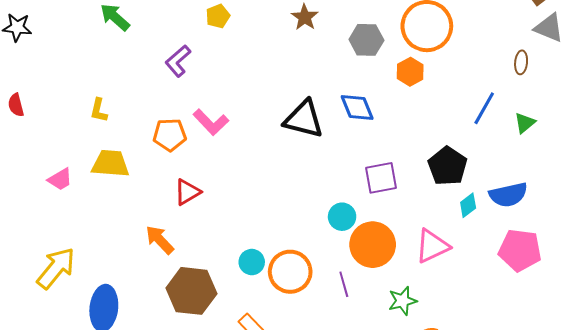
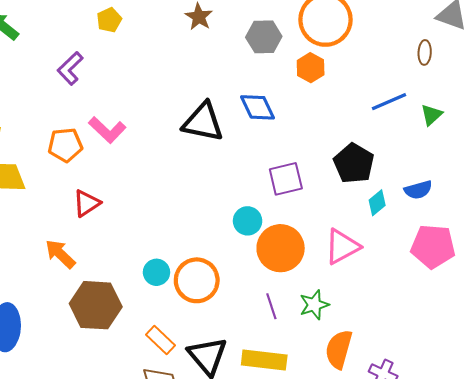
blue line: (484, 108) -> (389, 102), turned 40
blue semicircle: (508, 195) -> (418, 190), size x0.7
purple line: (344, 284) -> (271, 306), moved

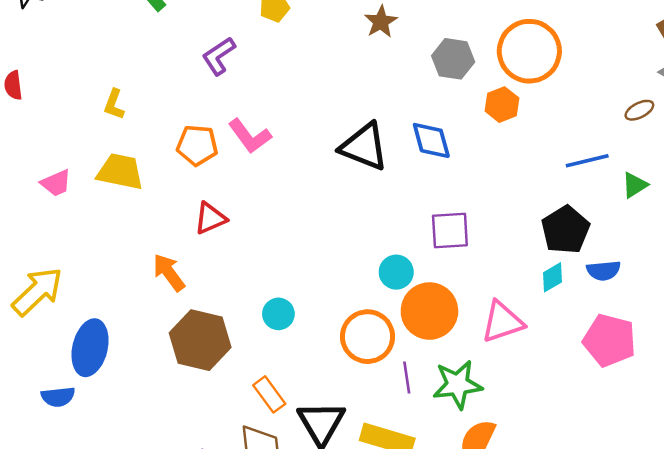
brown ellipse: (425, 52) -> (639, 110), turned 50
black pentagon: (354, 163) -> (566, 230), moved
orange circle: (197, 280) -> (368, 337), moved
green star: (314, 305) -> (457, 385), size x1.4

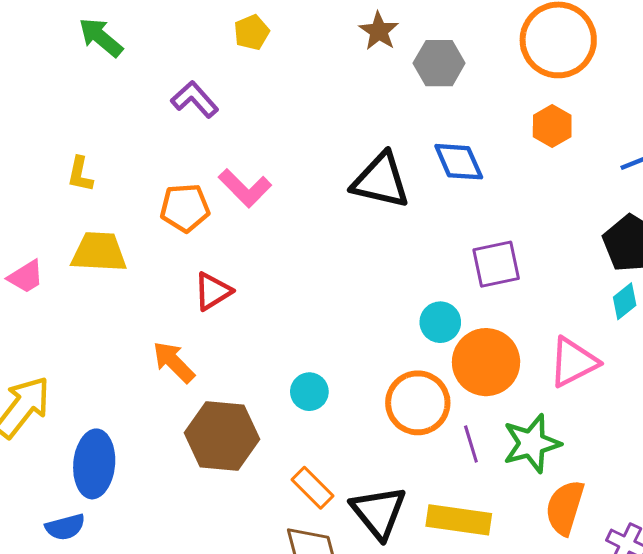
purple L-shape: (219, 56) -> (195, 99), turned 90
gray hexagon: (453, 59) -> (439, 63), moved
orange hexagon: (502, 105) -> (552, 126), moved

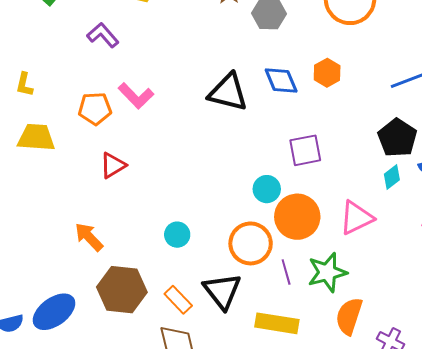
orange hexagon: (552, 126) -> (327, 73), moved
orange arrow: (174, 362) -> (89, 237), moved
brown hexagon: (222, 436) -> (122, 290), moved
blue ellipse: (94, 464) -> (54, 312), moved, turned 48
black triangle: (379, 512) -> (222, 291), moved

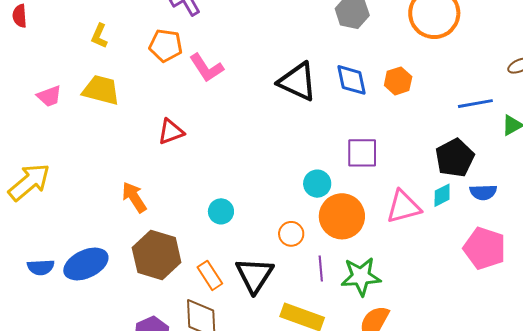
orange pentagon: (95, 108) -> (166, 45), moved
pink triangle: (356, 218) -> (404, 207), moved
orange circle: (251, 243) -> (291, 234), size x0.6

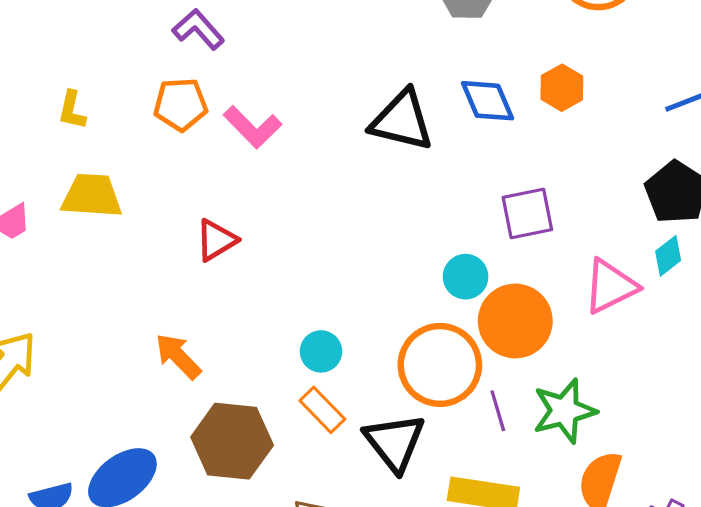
orange circle: (291, 234) -> (440, 365), size x2.0
orange rectangle: (210, 275) -> (322, 410), moved

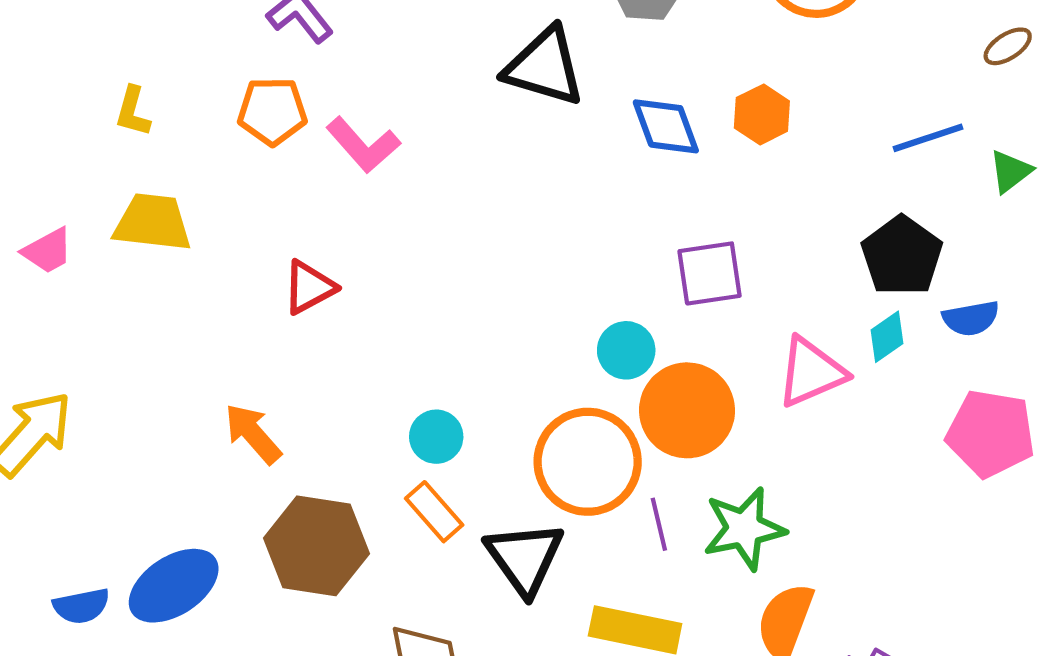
black triangle: (402, 121) -> (544, 67), moved

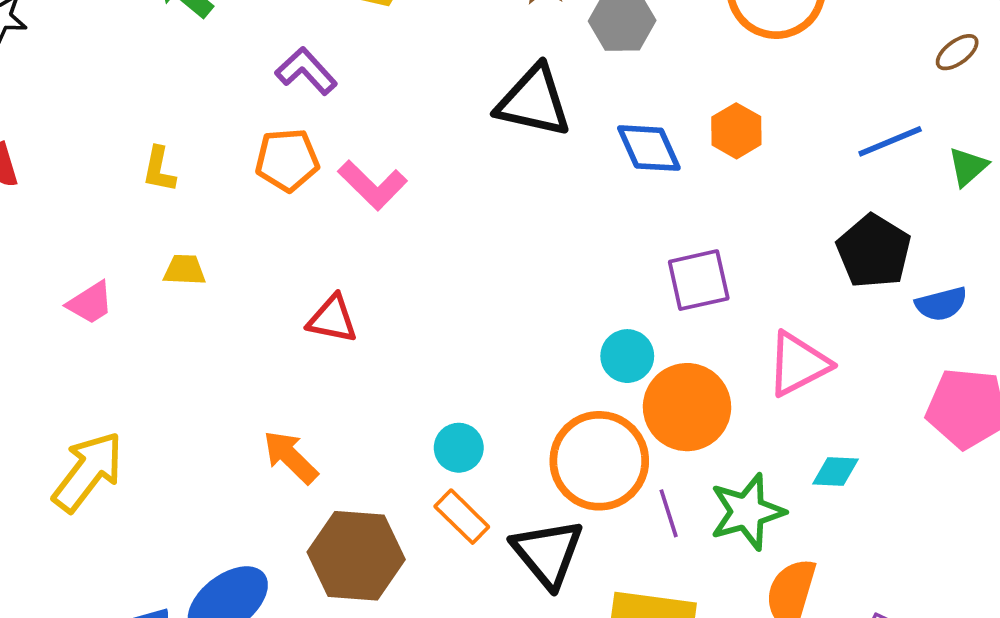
yellow trapezoid: (153, 222) -> (185, 270), size x0.6
red triangle: (309, 287) -> (332, 319), turned 44
cyan diamond: (887, 337) -> (836, 472), moved, turned 42

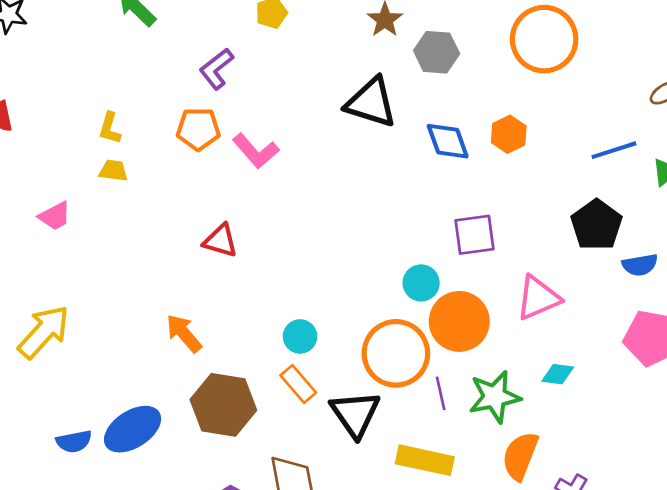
purple L-shape: (306, 71) -> (216, 69), turned -90
yellow trapezoid: (185, 270) -> (113, 171), moved

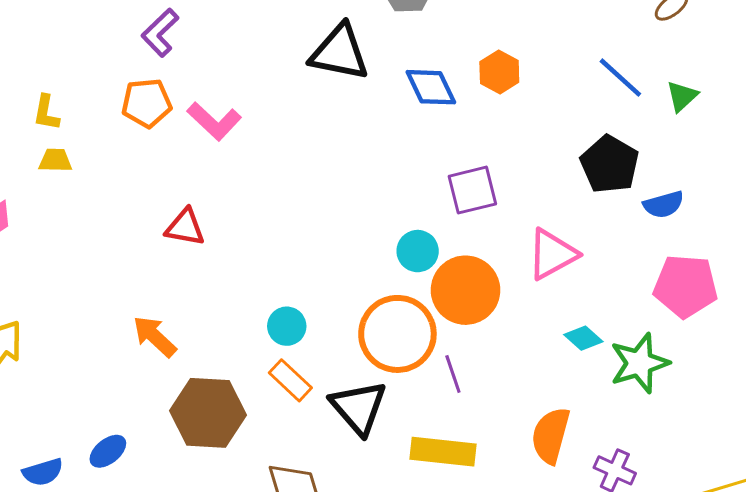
blue line: (614, 150) -> (620, 78), turned 66
cyan diamond: (558, 374) -> (583, 338), turned 40
green star: (495, 397) -> (639, 363), moved
blue ellipse: (133, 429) -> (108, 451), size x0.6

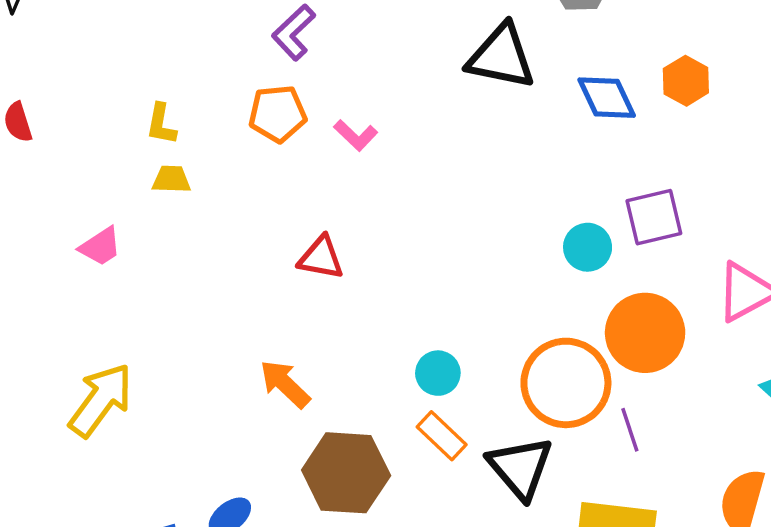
pink L-shape: (214, 121) -> (356, 135), size x0.7
cyan circle: (418, 251) -> (588, 247), moved

